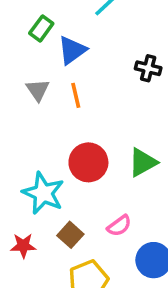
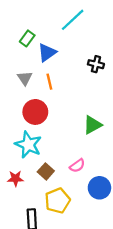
red circle: (88, 162) -> (35, 112), moved

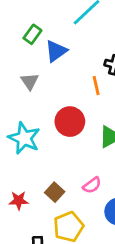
orange line: (49, 82) -> (96, 86), moved
red circle: (35, 112) -> (70, 122), moved
cyan star: (28, 145) -> (24, 138), moved

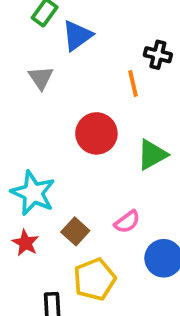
cyan star: (24, 138) -> (33, 193), moved
red star: (19, 200) -> (25, 243), turned 30

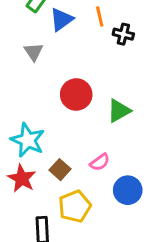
orange line: (133, 84) -> (100, 16), moved
red star: (25, 243) -> (22, 178), size x1.4

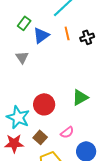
black cross: (123, 34) -> (87, 37), moved, turned -32
red circle: (76, 94) -> (44, 104), moved
red star: (22, 178) -> (14, 143), turned -30

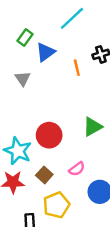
orange line: (67, 33) -> (77, 68), moved

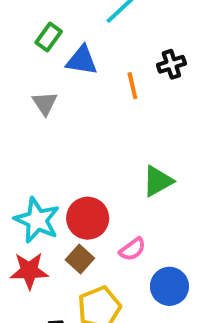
blue triangle: (45, 52) -> (82, 60), turned 45
red circle: (49, 135) -> (88, 218), moved

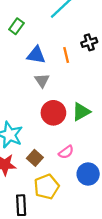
blue triangle: (82, 60) -> (36, 55), moved
gray triangle: (45, 103) -> (42, 80), moved
red circle: (88, 218) -> (53, 113), moved

